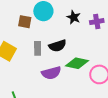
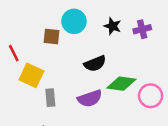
gray rectangle: (38, 48) -> (50, 98), moved

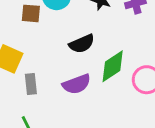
green diamond: (121, 84) -> (113, 66), turned -40

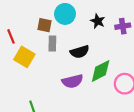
gray rectangle: (31, 84) -> (52, 43), moved

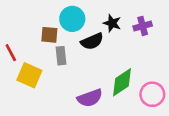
black semicircle: (80, 52) -> (92, 41), moved

